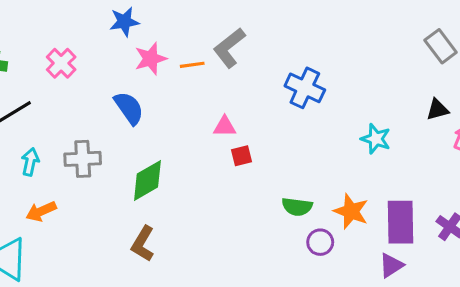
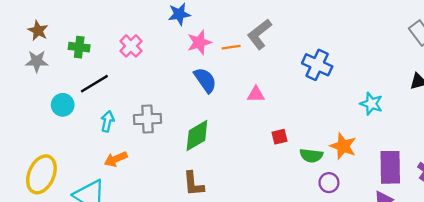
blue semicircle: (129, 108) -> (205, 80), moved
red square: (242, 156) -> (279, 137), moved
orange star: (351, 211) -> (343, 146), moved
brown L-shape: (143, 244) -> (193, 184), turned -36

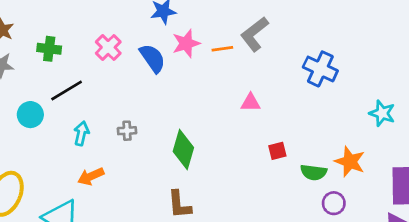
blue semicircle: (205, 80) -> (153, 58), moved
gray cross: (147, 119) -> (127, 131), size x0.6
green diamond: (197, 135) -> (183, 150), turned -44

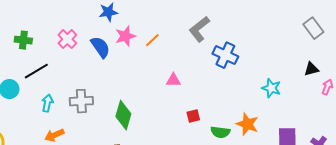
gray L-shape: (255, 34) -> (199, 29), moved
orange line: (222, 49) -> (152, 40), turned -35
gray cross: (127, 131) -> (81, 101), size x1.6

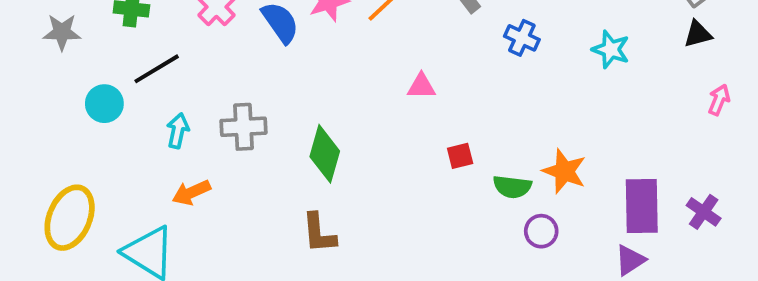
blue cross: (225, 55) -> (522, 38), size x0.7
black triangle: (311, 69) -> (698, 34), moved
cyan star: (271, 88) -> (611, 49), moved

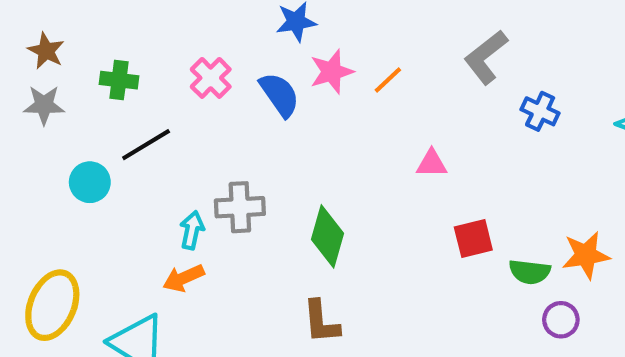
cyan arrow: (178, 131) -> (192, 230), moved
red square: (460, 156) -> (473, 238), size x1.4
orange star: (564, 171) -> (586, 255), turned -30

